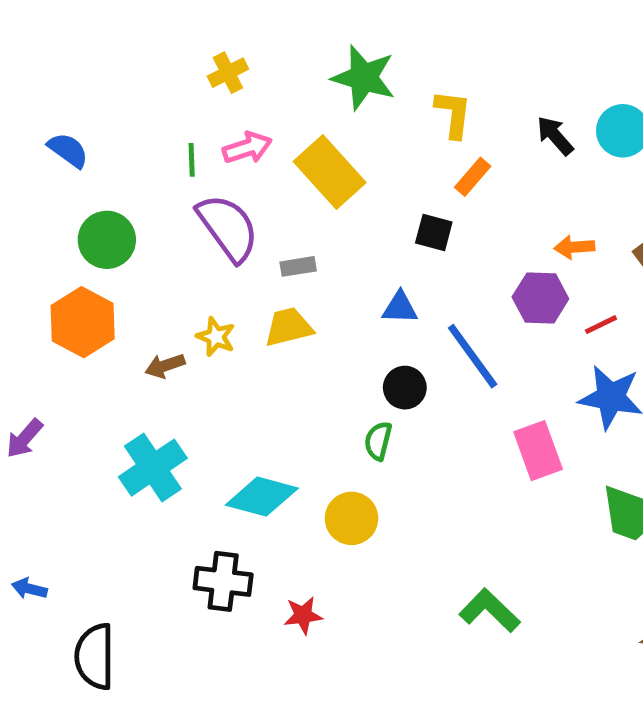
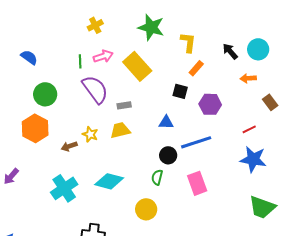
orange arrow: (574, 247) -> (248, 78), moved
purple hexagon: (540, 298) -> (210, 104), moved
blue line: (473, 356) -> (196, 142), turned -72
pink rectangle: (538, 451) -> (197, 183), moved
cyan diamond: (262, 497) -> (109, 181), moved

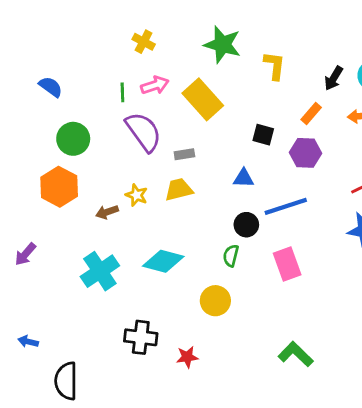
yellow cross: (95, 25) -> (144, 42), turned -35
black arrow: (230, 51) -> (334, 78), turned -108
orange rectangle: (196, 68) -> (311, 113), moved

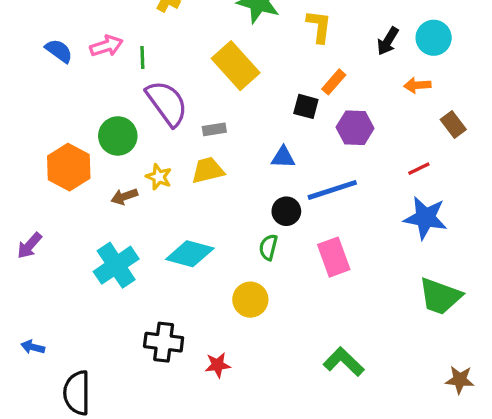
pink arrow: (155, 85) -> (106, 46), moved
orange rectangle: (311, 113) -> (334, 82), moved
green circle: (73, 139) -> (118, 136), moved

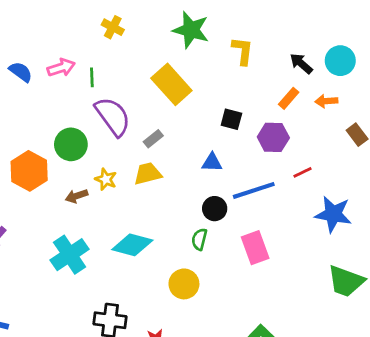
black arrow: (388, 41) -> (301, 63), turned 100
orange rectangle: (334, 82) -> (289, 98), moved
gray rectangle: (214, 129) -> (153, 139), turned -30
red line: (419, 169) -> (303, 172), moved

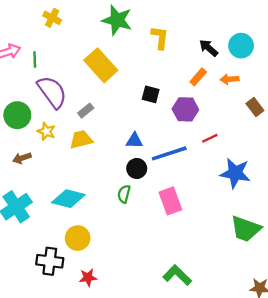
blue triangle: (212, 163) -> (134, 141), moved
yellow star: (106, 179) -> (46, 131), moved
yellow circle: (184, 284) -> (78, 238), moved

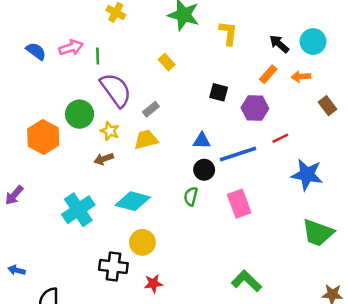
yellow rectangle: (101, 65) -> (167, 62), size x0.5
brown arrow: (22, 158) -> (104, 159), moved

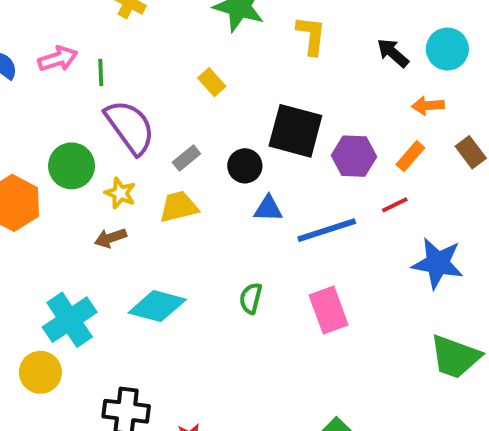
orange rectangle: (268, 74) -> (410, 156), moved
black square: (219, 92) -> (295, 131), size x1.8
black circle: (204, 170) -> (245, 166), moved
yellow circle: (142, 242) -> (40, 372), moved

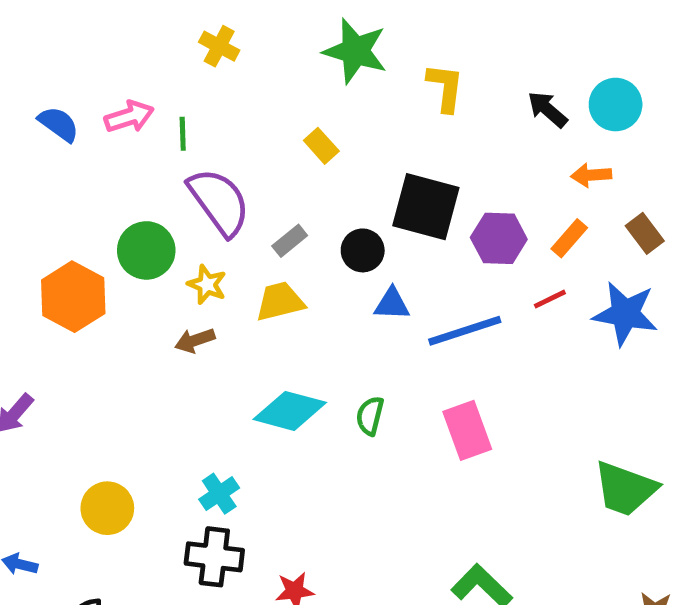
blue star: (438, 263) -> (625, 314), moved
cyan diamond: (157, 306) -> (290, 411), moved
cyan cross: (70, 320) -> (219, 494), moved, size x0.6

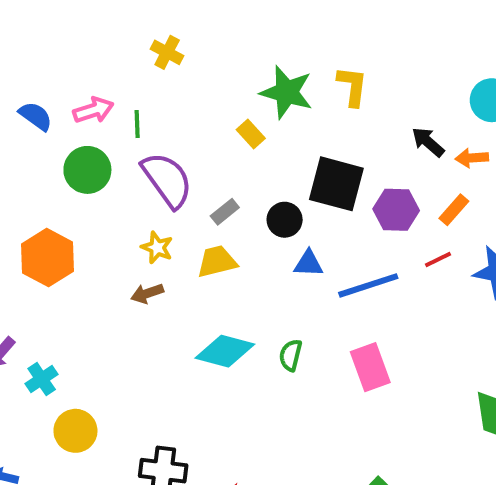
green star: (355, 51) -> (287, 92), moved
black arrow: (547, 109) -> (428, 142), moved
green circle: (146, 250) -> (87, 170), moved
cyan cross: (219, 494) -> (42, 379), moved

